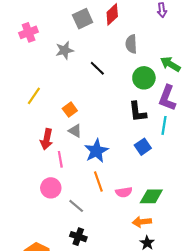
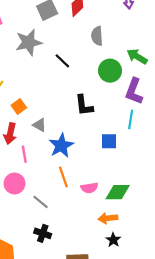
gray star: (65, 50) -> (29, 42), size x1.4
orange square: (70, 110) -> (19, 106), moved
black L-shape: (138, 112) -> (84, 105), moved
blue square: (143, 147) -> (109, 141), turned 35

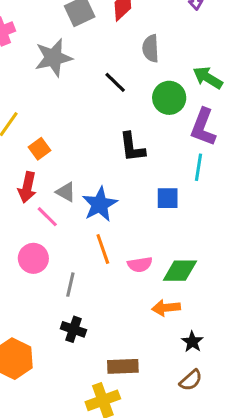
black line: (62, 61) -> (115, 82), moved
gray triangle: (39, 125) -> (66, 192), moved
pink line: (24, 154) -> (47, 217), turned -35
gray line: (41, 202) -> (70, 285), turned 63
black star: (113, 240) -> (192, 342), moved

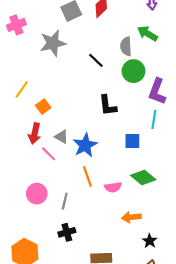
gray semicircle: (151, 48) -> (126, 46), moved
green arrow: (208, 78) -> (147, 33), moved
pink circle: (33, 258) -> (37, 194), moved
green diamond: (180, 271) -> (143, 177), moved, turned 40
black cross: (73, 329) -> (67, 232), turned -35

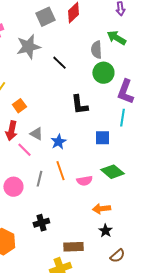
black line: (96, 60) -> (59, 63), moved
blue star: (85, 145) -> (58, 142), size x0.7
gray line: (65, 201) -> (39, 179), moved
black star: (150, 241) -> (105, 231), moved

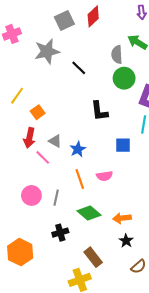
green diamond: (112, 172) -> (89, 213), moved
gray line: (39, 179) -> (56, 198), moved
pink semicircle: (84, 181) -> (105, 176), moved
brown rectangle: (73, 247) -> (93, 257), turned 54

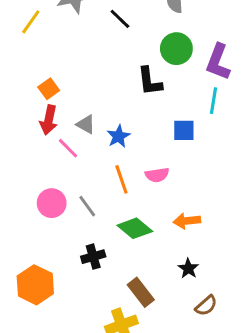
green circle: (124, 78) -> (176, 49), moved
yellow line: (17, 96) -> (31, 22), moved
orange square: (38, 112) -> (49, 89), moved
gray line: (56, 198) -> (87, 206), turned -49
orange arrow: (122, 218) -> (187, 221), moved

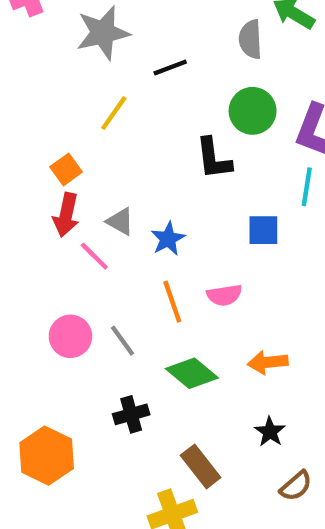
black line: (120, 19) -> (170, 67), turned -65
yellow line: (31, 22) -> (114, 113), moved

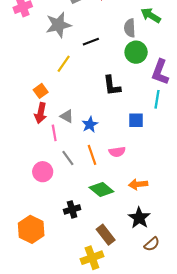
green circle: (253, 111) -> (136, 52), moved
pink line: (94, 256) -> (54, 133), turned 35
gray line: (122, 341) -> (68, 158), moved
black star: (270, 432) -> (139, 218), size x1.5

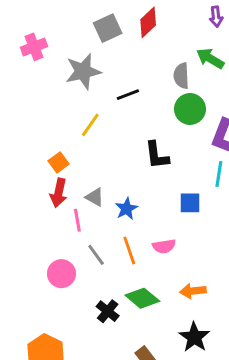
black cross: (72, 209) -> (108, 311), moved, turned -35

